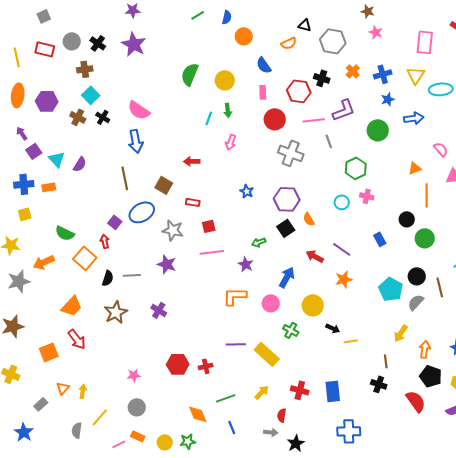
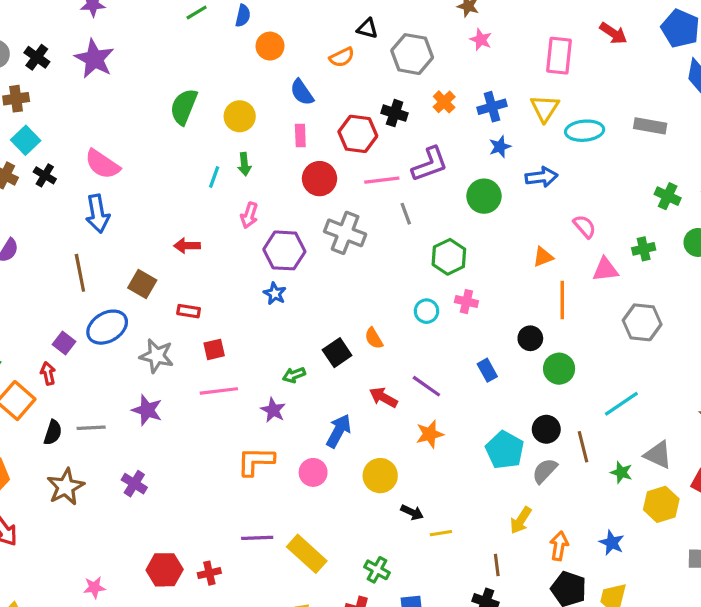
purple hexagon: (287, 199) -> (284, 250), moved
green cross: (291, 330) -> (377, 570), moved

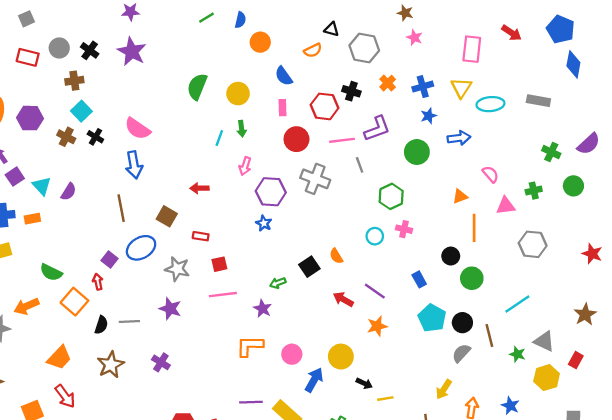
blue arrow: (339, 431) -> (314, 380), moved
cyan pentagon: (505, 450) -> (432, 318), moved

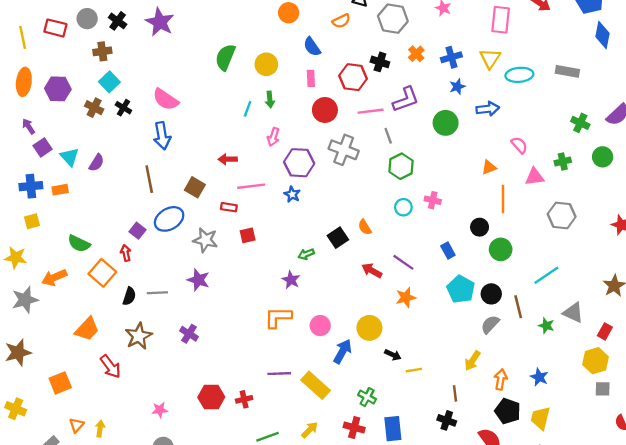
green hexagon: (391, 196) -> (401, 166), moved
pink line: (223, 295) -> (251, 186), moved
yellow hexagon: (547, 378) -> (596, 361), moved
red arrow: (65, 396) -> (111, 367), moved

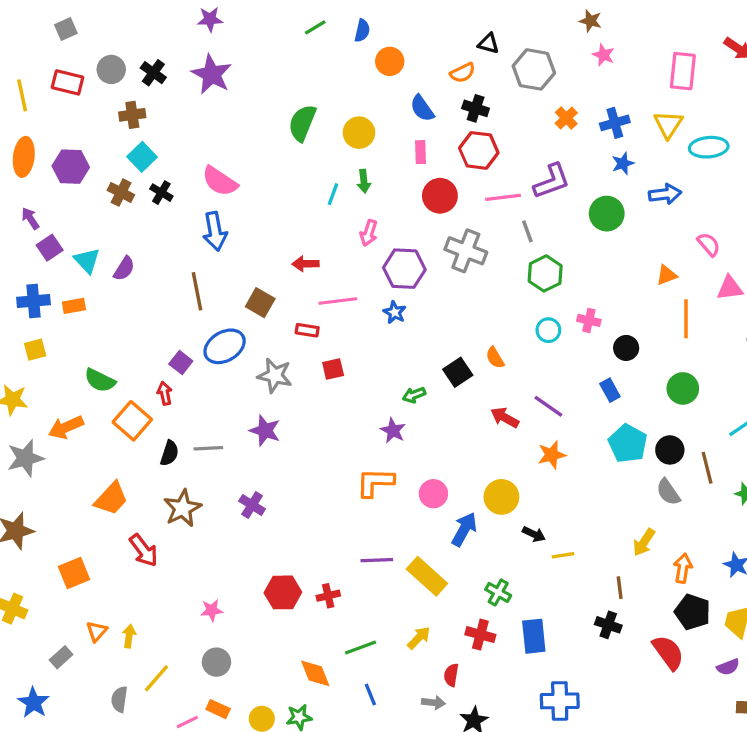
black cross: (380, 62) -> (476, 108), moved
black circle: (480, 227) -> (626, 348), moved
gray semicircle: (490, 324) -> (668, 492), turned -78

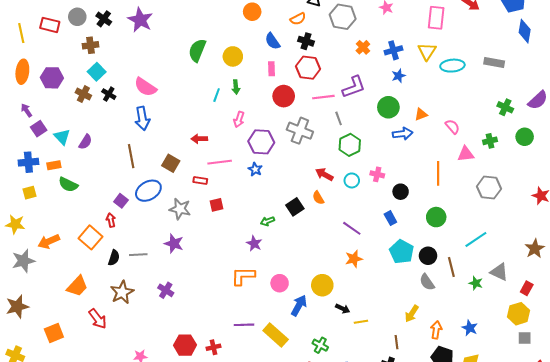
blue arrow: (665, 194) -> (403, 134), moved
orange triangle: (667, 275) -> (421, 114), moved
green semicircle: (100, 380) -> (68, 185), moved
red arrow: (505, 418) -> (324, 174), moved

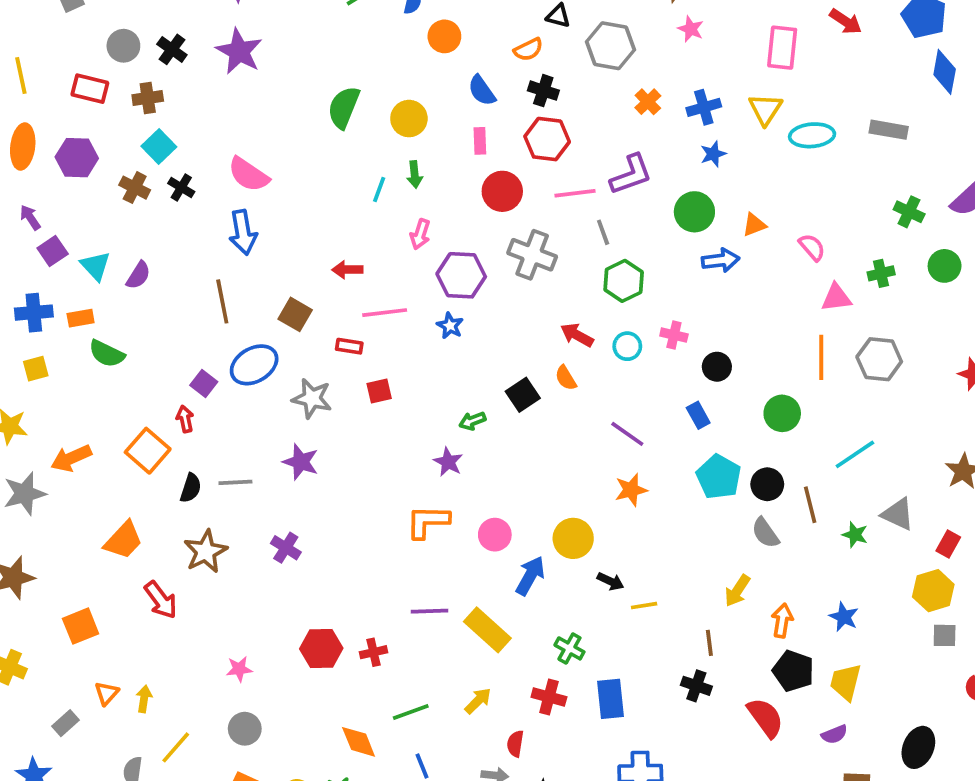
red rectangle: (50, 25) -> (90, 89), moved
orange line: (438, 173) -> (821, 357), moved

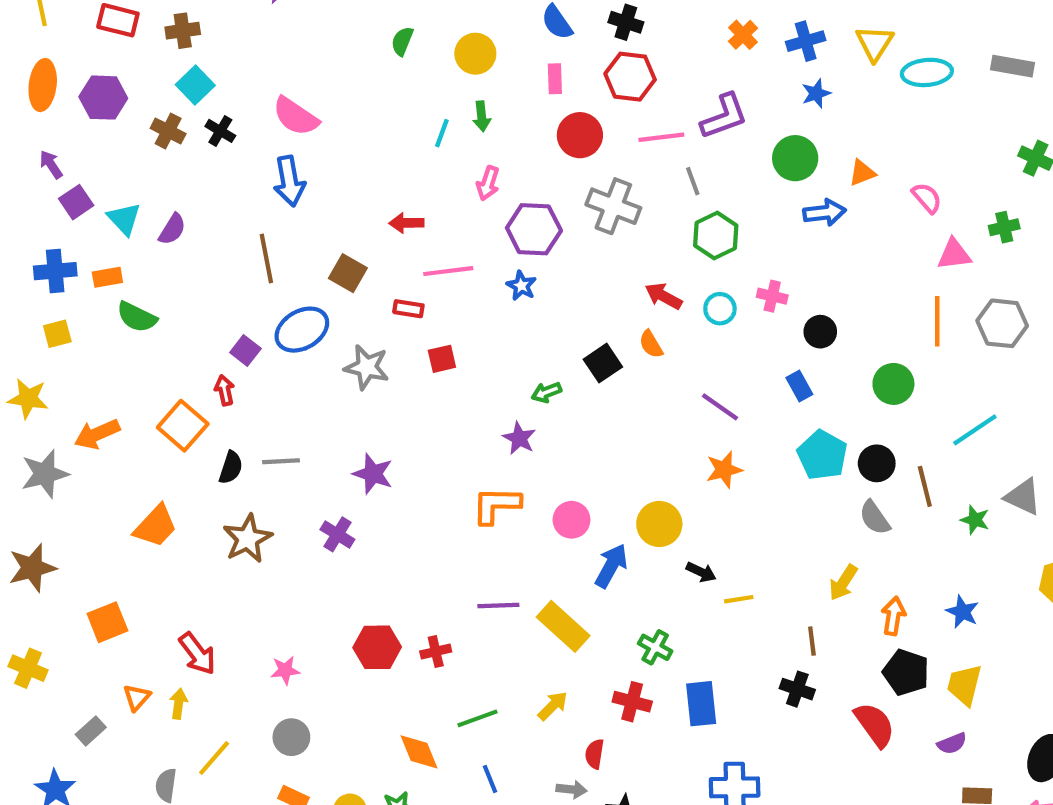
green semicircle: (344, 107) -> (402, 41), size x0.6
purple star: (301, 462) -> (373, 474), moved
red arrow: (161, 600) -> (197, 654), moved

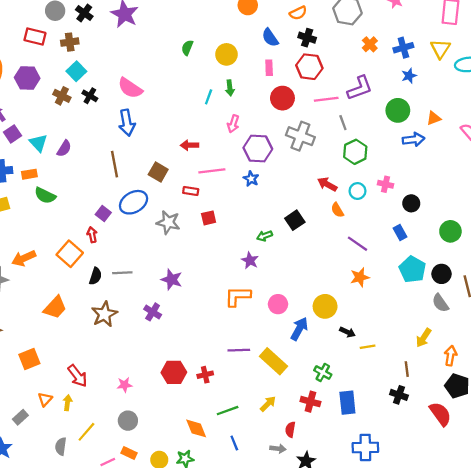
orange semicircle: (651, 344) -> (337, 210), moved

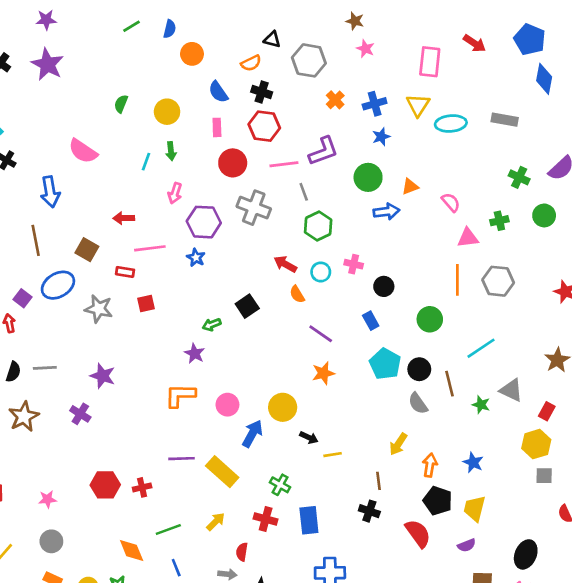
pink semicircle: (130, 88) -> (83, 151), moved

